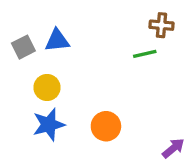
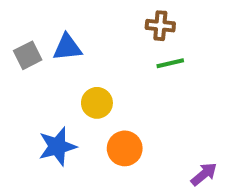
brown cross: (162, 25) -> (160, 26), moved
yellow circle: (47, 88) -> (97, 103), moved

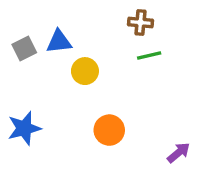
yellow circle: (97, 103) -> (85, 71), moved
blue star: (57, 146) -> (24, 128), moved

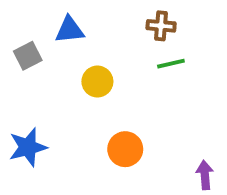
blue triangle: (59, 42) -> (70, 30), moved
purple arrow: (179, 153) -> (205, 175), turned -55

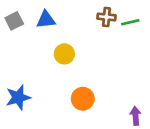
gray square: (28, 56) -> (14, 21), moved
green line: (171, 64) -> (130, 22), moved

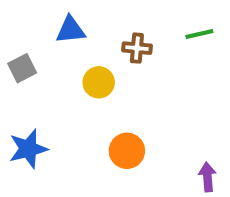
brown cross: (107, 17) -> (137, 48), moved
gray square: (14, 21) -> (22, 68), moved

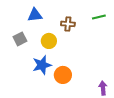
gray square: (22, 68) -> (20, 39), moved
blue star: (28, 149) -> (42, 65), moved

